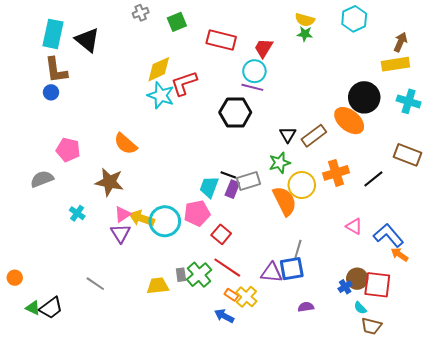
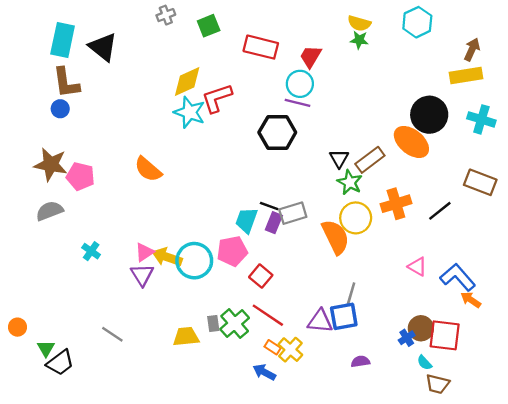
green star: (280, 163) -> (350, 182), moved, turned -30
brown star: (109, 182) -> (51, 165), moved
green triangle: (33, 308) -> (46, 348), moved, turned 35

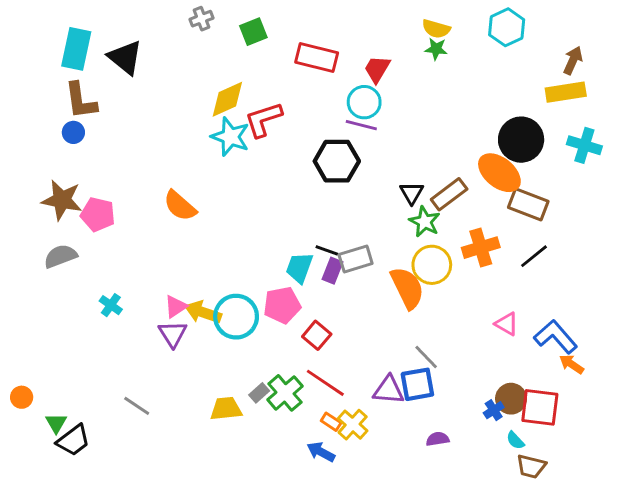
brown rectangle: (480, 182) -> (528, 204), moved
gray line: (351, 294) -> (426, 357), turned -60
gray rectangle: (213, 324) -> (259, 393), turned 56

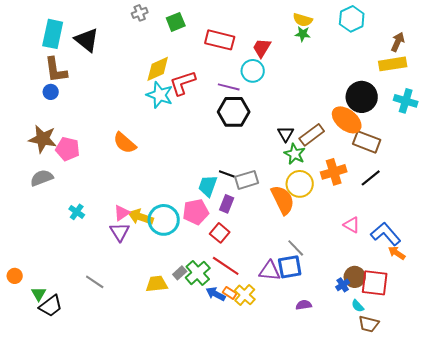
purple line: (361, 125) -> (229, 87), moved
purple rectangle: (332, 271) -> (227, 204), moved
blue arrow: (321, 452) -> (216, 294), moved

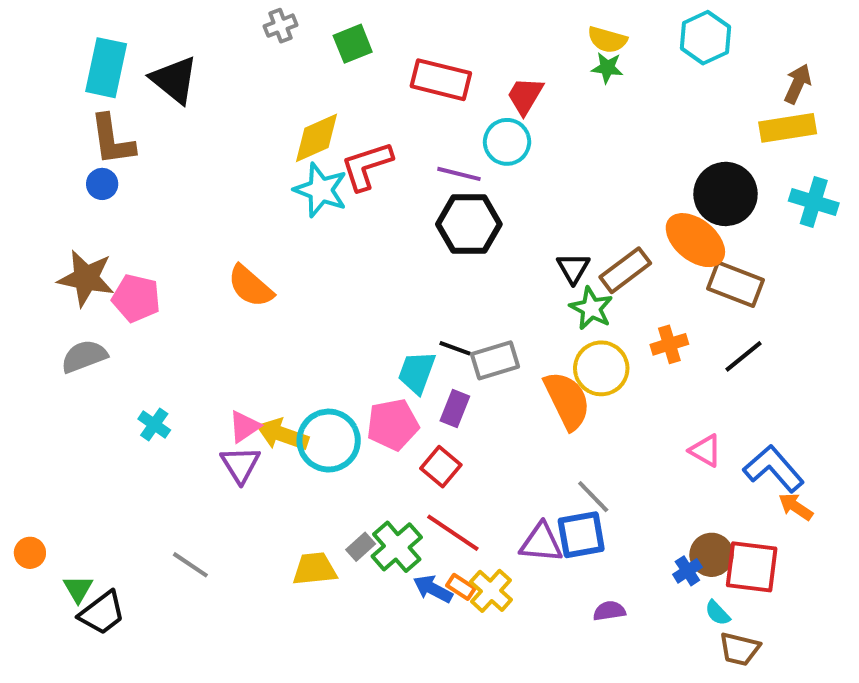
orange cross: (334, 172) -> (669, 344), size x0.7

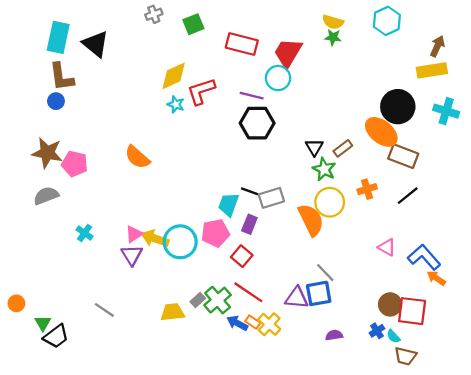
red trapezoid: (525, 96) -> (288, 53), size x1.4
cyan star: (321, 190) -> (176, 104), size x0.6
brown rectangle: (625, 270) -> (343, 148), size x0.7
blue cross: (687, 571) -> (377, 331), moved

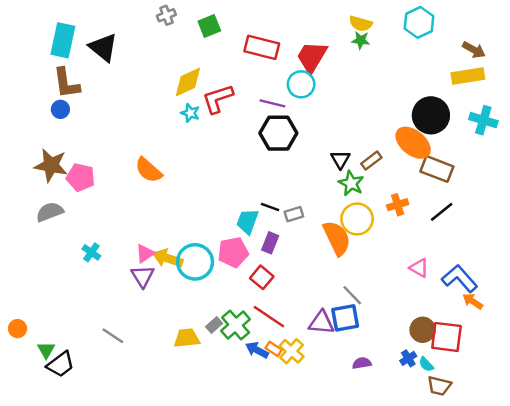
brown arrow: (437, 46) -> (474, 50), turned 95
gray rectangle: (271, 198) -> (294, 214), size x0.7

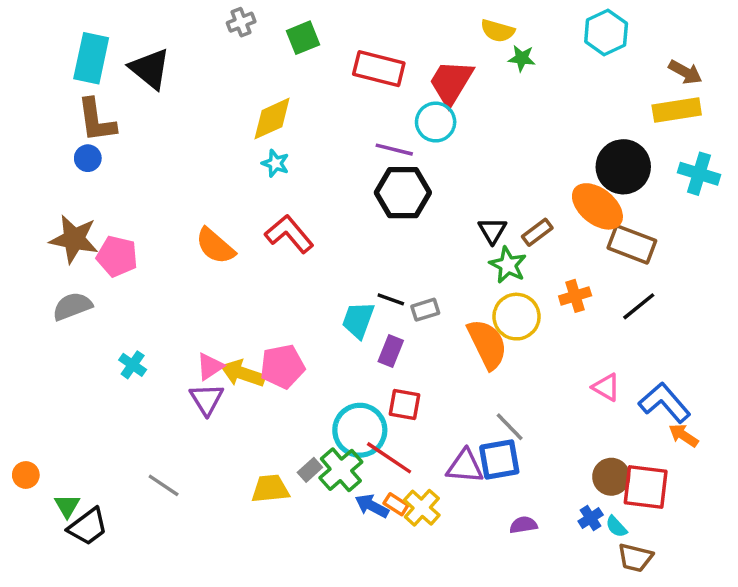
yellow semicircle: (361, 24) -> (498, 31), moved
red L-shape: (218, 99) -> (289, 234), moved, turned 68
pink pentagon: (233, 252) -> (282, 367), moved
cyan circle: (195, 262) -> (360, 430), moved
red square: (262, 277) -> (405, 404), moved, turned -30

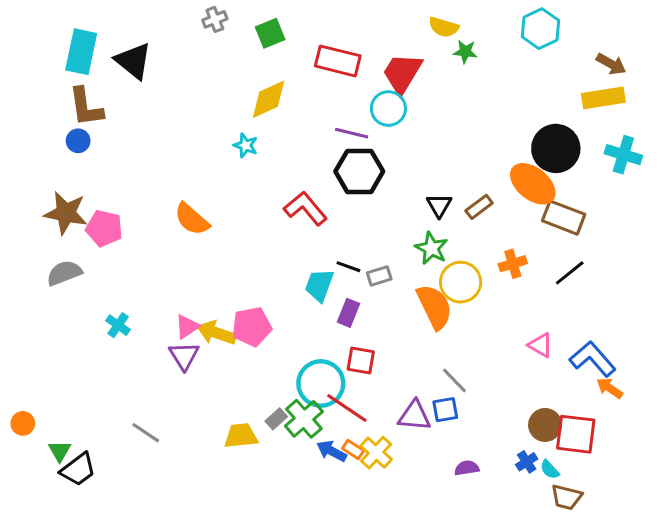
yellow diamond: (272, 119) -> (269, 99), moved
red L-shape: (289, 234) -> (305, 208), moved
green star: (508, 265) -> (431, 248), moved
blue square: (499, 459) -> (445, 410), size x0.7

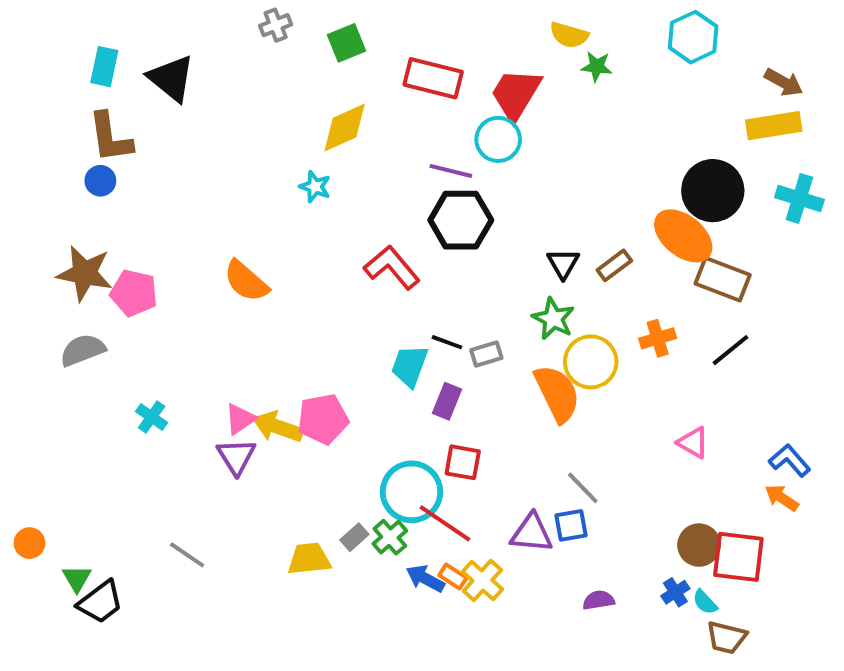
cyan rectangle: (81, 52) -> (104, 67), size x0.7
blue L-shape: (593, 359) -> (790, 460), moved, size x0.7
green cross: (304, 419) -> (390, 537), size x0.7

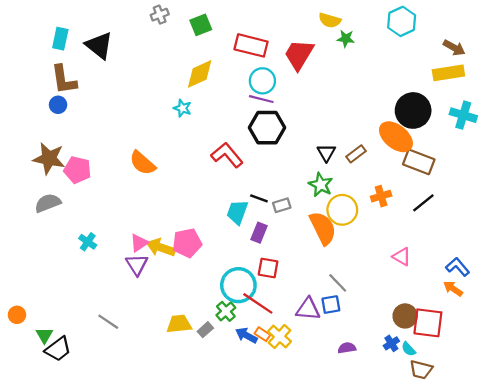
cyan circle: (498, 139) -> (262, 81), moved
gray rectangle: (354, 537) -> (205, 330), moved

